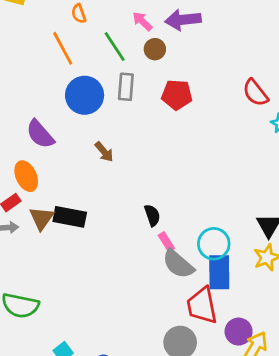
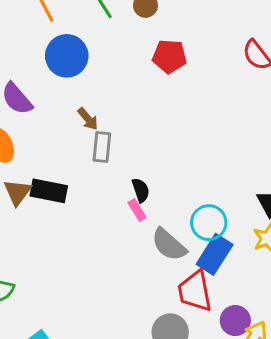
gray rectangle: (126, 87) -> (102, 147), moved
pink rectangle: (166, 242) -> (137, 210), moved
blue rectangle: (219, 272) -> (215, 254), turned 32

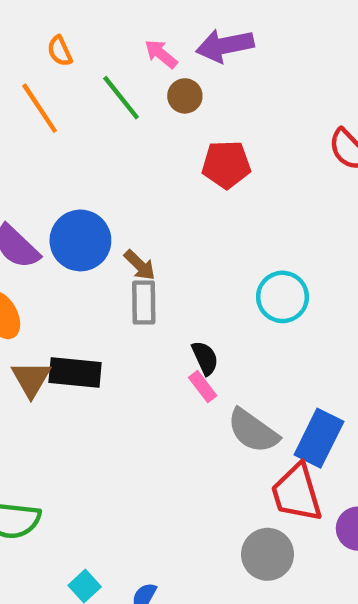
blue circle: (67, 56) -> (80, 240), moved
brown arrow: (88, 119) -> (140, 265), moved
cyan circle: (209, 223) -> (283, 297), moved

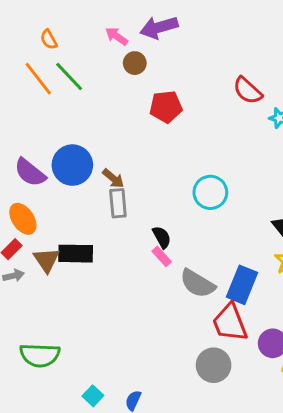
green line: (121, 98) -> (69, 77), moved

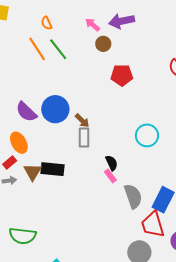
gray semicircle: (197, 283) -> (133, 196), turned -145

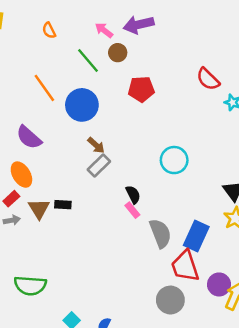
orange line: (37, 49) -> (44, 88), moved
green line: (58, 49) -> (88, 61), moved
blue circle: (55, 109) -> (82, 105), moved
gray rectangle: (84, 138) -> (99, 165), turned 48
black rectangle: (53, 169) -> (63, 205), size x0.6

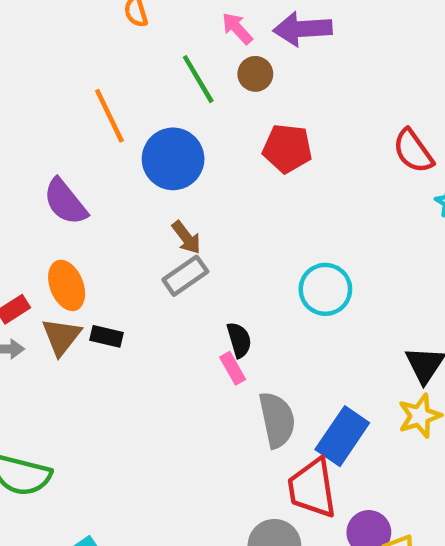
orange ellipse: (21, 175) -> (67, 285), moved

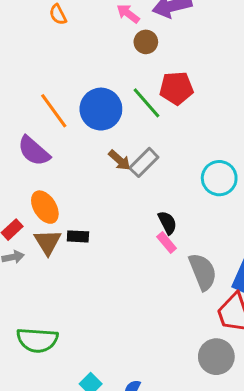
green line: (198, 79) -> (146, 103), moved
orange line: (109, 116) -> (54, 111), moved
gray rectangle: (185, 276) -> (144, 162), moved

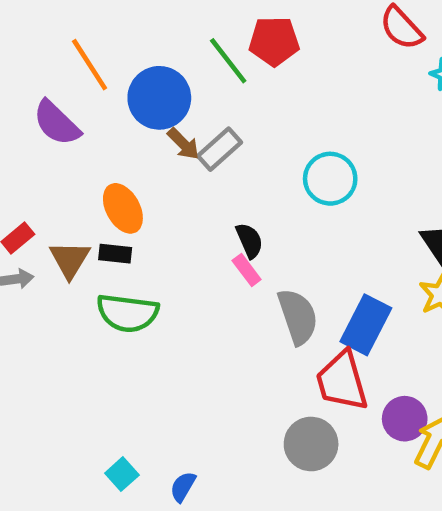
blue circle: (101, 109) -> (159, 98), moved
orange ellipse: (45, 207) -> (123, 208), moved
green semicircle: (37, 340) -> (128, 313), moved

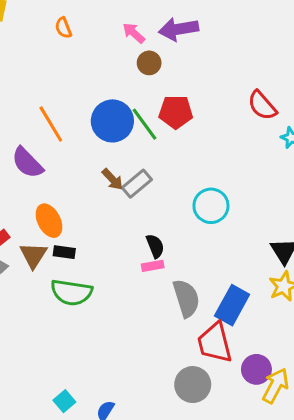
blue circle: (159, 98) -> (112, 121), moved
orange ellipse: (123, 208) -> (49, 221), moved
pink rectangle: (247, 270) -> (153, 266), turned -65

